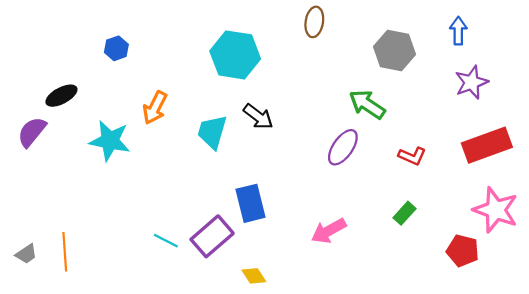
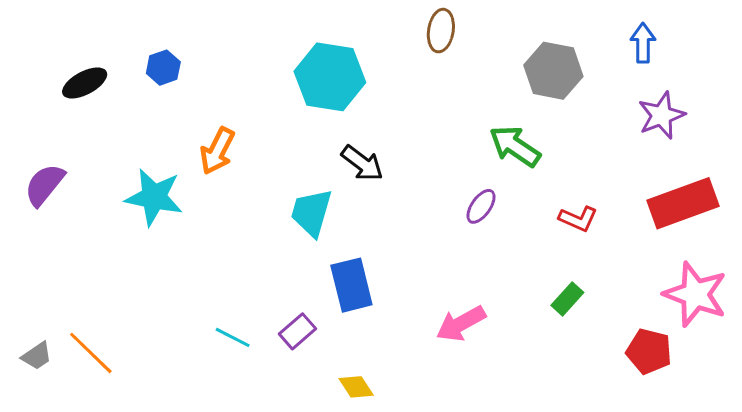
black ellipse: (61, 96) -> (85, 83), moved
cyan trapezoid: (212, 132) -> (311, 213), moved
purple ellipse: (343, 147) -> (481, 206), size x0.7
purple rectangle: (212, 236) -> (297, 331), size x0.6
orange line: (65, 252) -> (91, 353), turned -42

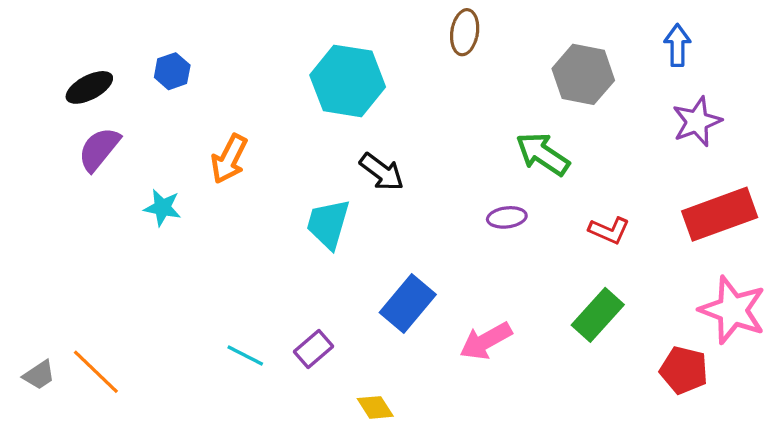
purple semicircle: (45, 185) -> (99, 149), moved
cyan star: (154, 197) -> (162, 208), size x0.6
purple ellipse: (481, 206) -> (507, 217), turned 48
blue rectangle: (351, 285) -> (408, 304), moved, turned 54
green rectangle: (567, 299) -> (598, 315), size x1.5

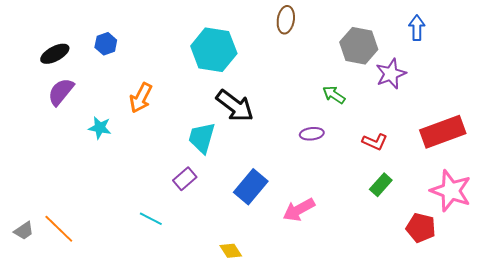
purple star: (697, 122) -> (391, 74), moved
green arrow: (543, 154) -> (334, 95), size x0.7
black arrow: (382, 172) -> (235, 106), size x1.4
green rectangle: (598, 315) -> (381, 185), moved, size x0.7
purple rectangle: (314, 349) -> (185, 179), moved

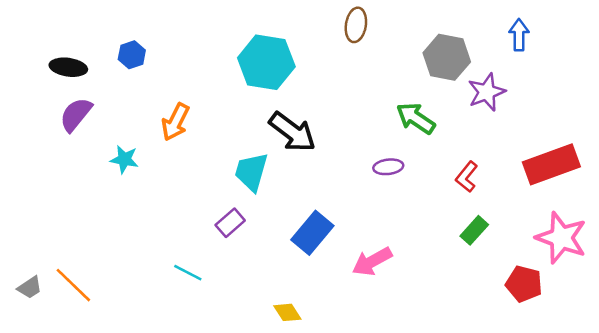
black ellipse: (55, 54) -> (68, 67), turned 36
green arrow: (334, 95) -> (416, 118), size x1.4
red L-shape: (375, 142) -> (467, 177), turned 105

